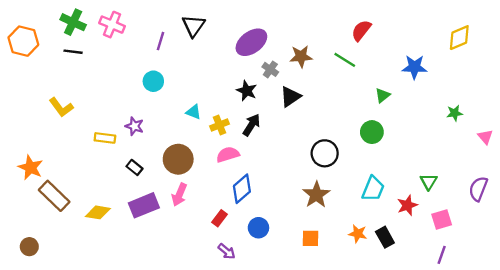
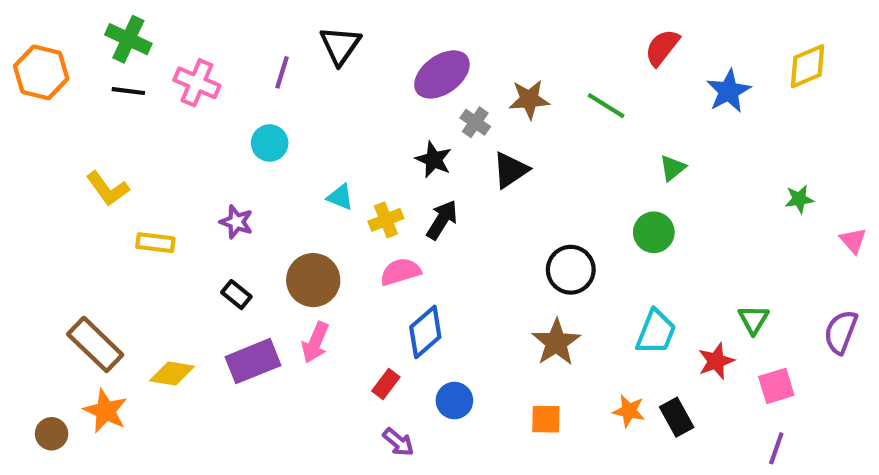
pink cross: (112, 25) -> (197, 83), moved
red semicircle: (361, 30) -> (662, 47), moved
blue star: (414, 67) -> (729, 91), moved, turned -30
yellow rectangle: (105, 138) -> (155, 243), moved
orange star: (30, 167) -> (106, 411), moved

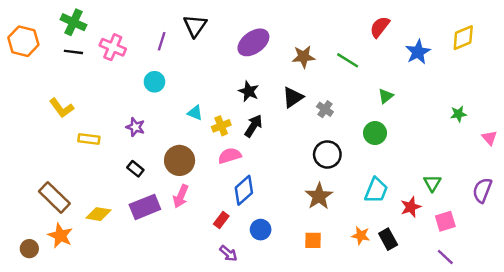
gray cross: (475, 122) -> (325, 109), moved
purple line: (776, 448) -> (445, 257), turned -66

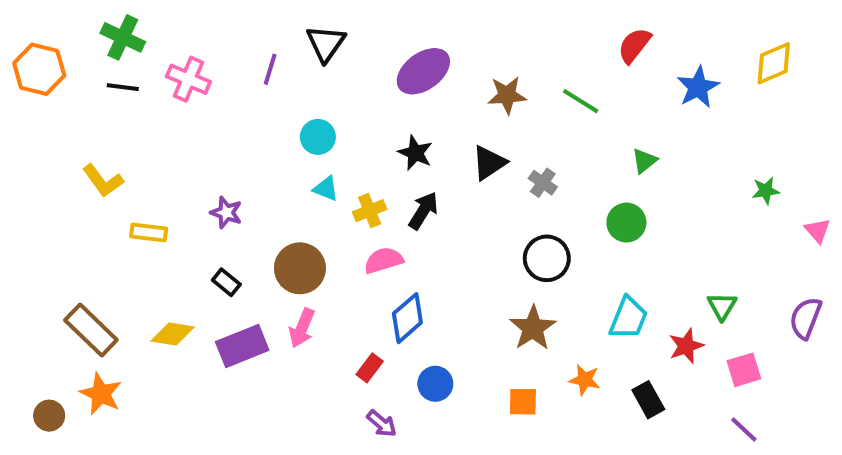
cyan circle: (154, 82) -> (318, 137), moved
yellow diamond: (98, 214) -> (173, 334), moved
orange star: (361, 236) -> (585, 380), moved

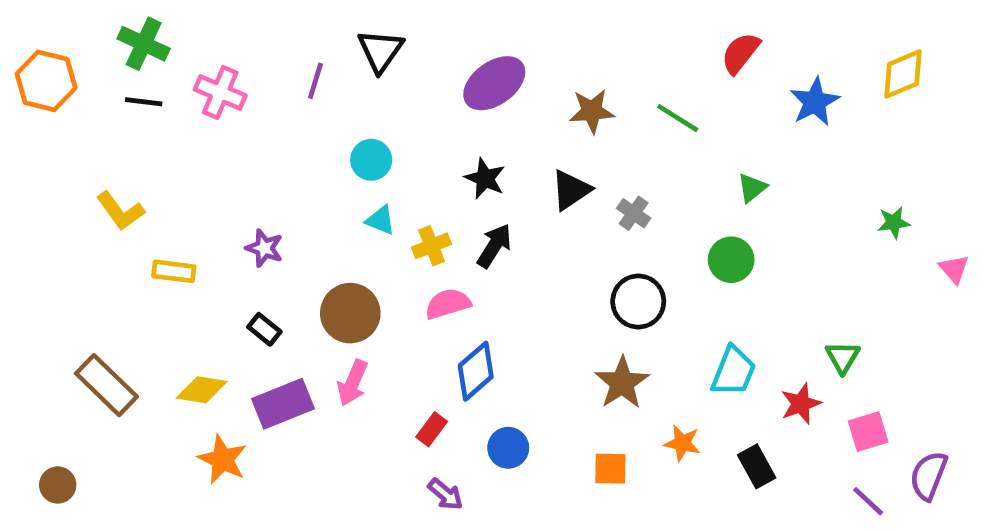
purple semicircle: (806, 318) -> (929, 476), moved
orange star: (101, 394) -> (223, 459), moved

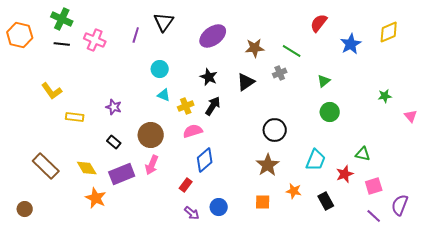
gray cross: (634, 213) -> (280, 73), moved, turned 32
green circle: (731, 260) -> (330, 112), moved
green triangle: (843, 357) -> (363, 154), turned -49
yellow diamond: (202, 390) -> (87, 168), turned 50
blue circle: (508, 448) -> (219, 207), moved

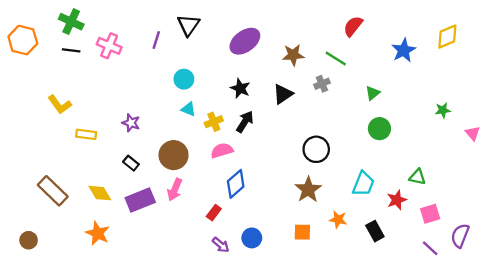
red semicircle: (319, 23) -> (353, 26), moved
orange star: (96, 198) -> (98, 233), moved

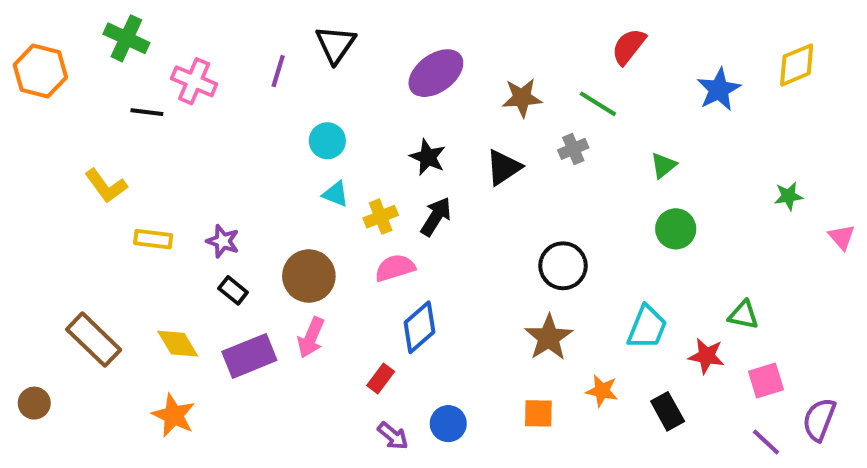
black line: (71, 50) -> (147, 112), moved
purple star: (131, 123) -> (223, 241), moved
red star: (397, 200) -> (706, 356), turned 30
brown circle: (29, 240) -> (34, 403), moved

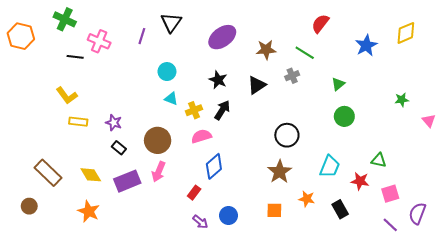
yellow L-shape: (106, 186) -> (67, 96), moved
brown circle: (34, 403) -> (29, 206), moved

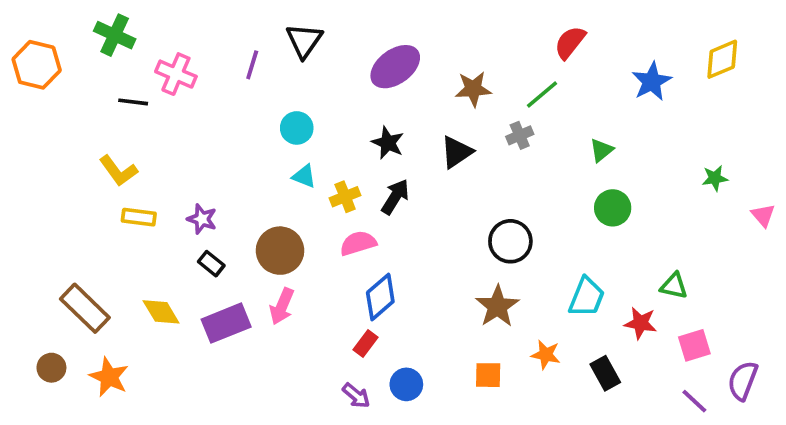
green line: (305, 53) -> (542, 95), turned -72
red rectangle: (194, 193) -> (365, 344), moved
orange star: (89, 211) -> (109, 377), moved

